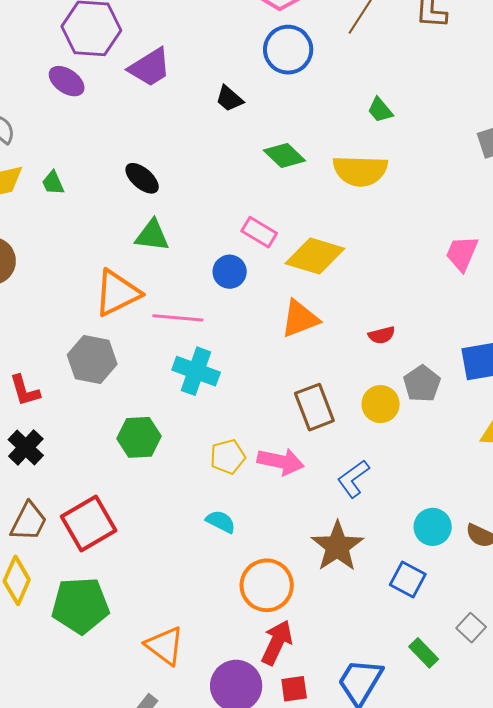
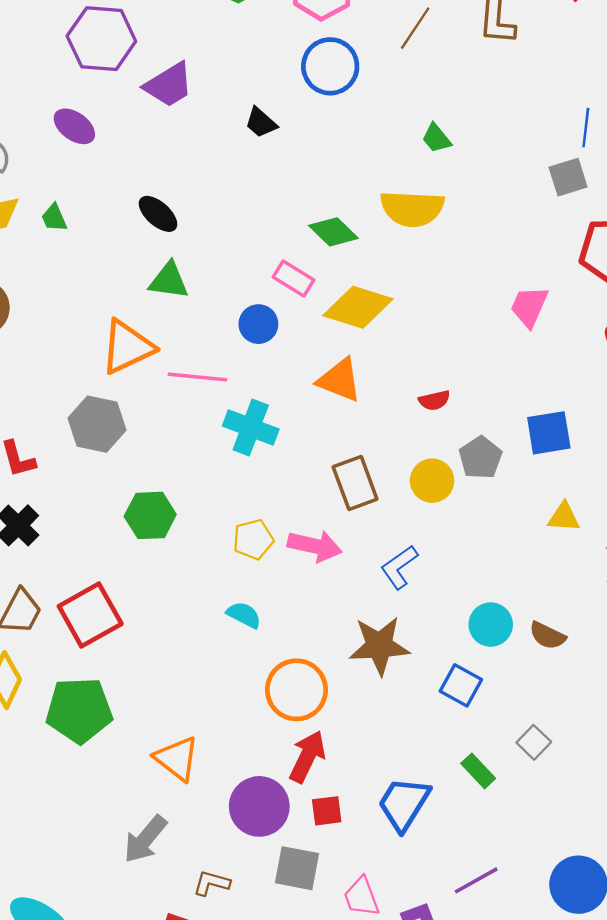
purple ellipse: (67, 81) -> (74, 126), moved
green diamond: (284, 156) -> (333, 232), moved
orange triangle: (300, 319) -> (339, 380), turned 42
cyan cross: (196, 371) -> (251, 428), moved
brown star: (337, 546) -> (379, 646), turned 30

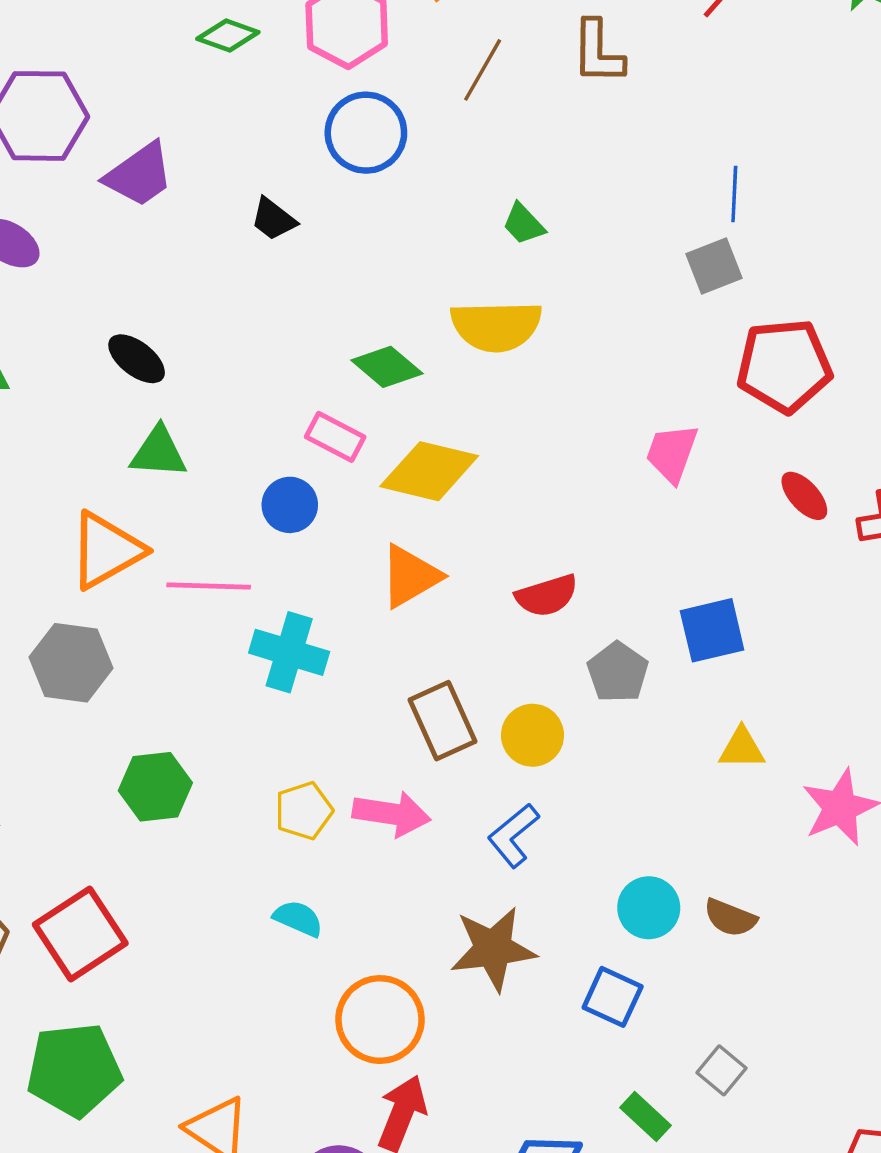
orange triangle: (339, 380) -> (410, 576), turned -48
red semicircle: (434, 400) -> (547, 596), size x1.4
yellow circle: (432, 481) -> (533, 735), moved

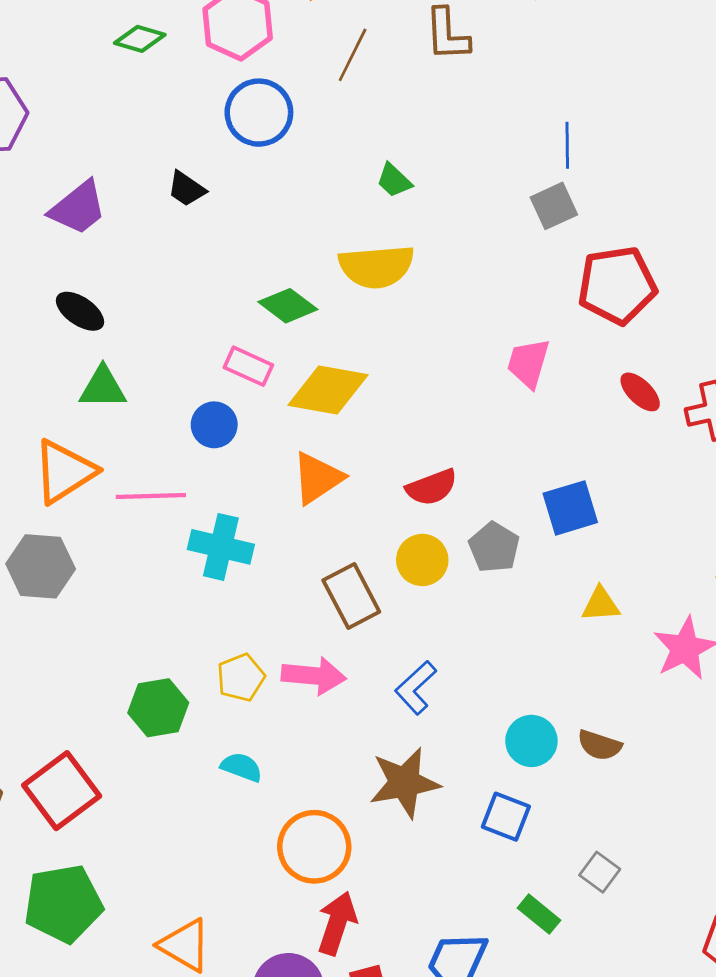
purple trapezoid: (139, 175) -> (78, 208), moved
yellow circle: (533, 735) -> (422, 560), moved
green hexagon: (155, 787) -> (158, 708), moved

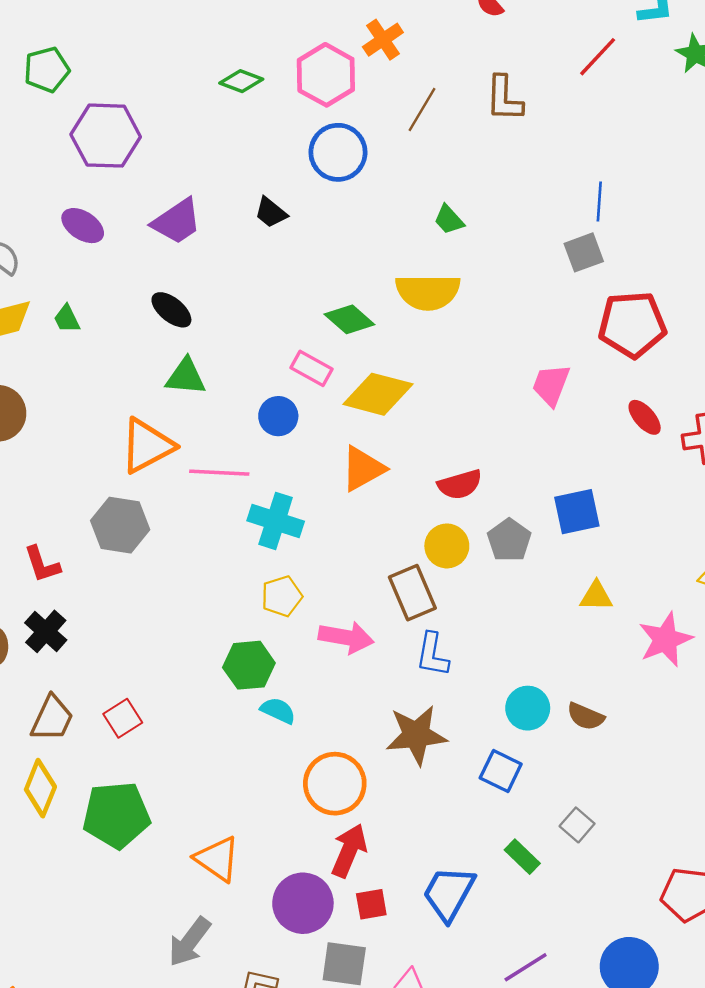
brown rectangle: (351, 596) -> (412, 593), moved
yellow pentagon: (241, 677) -> (282, 596), moved
blue L-shape: (416, 688) -> (432, 655), turned -42
green hexagon: (158, 708) -> (249, 665), moved
red square: (62, 791) -> (123, 718), size x0.6

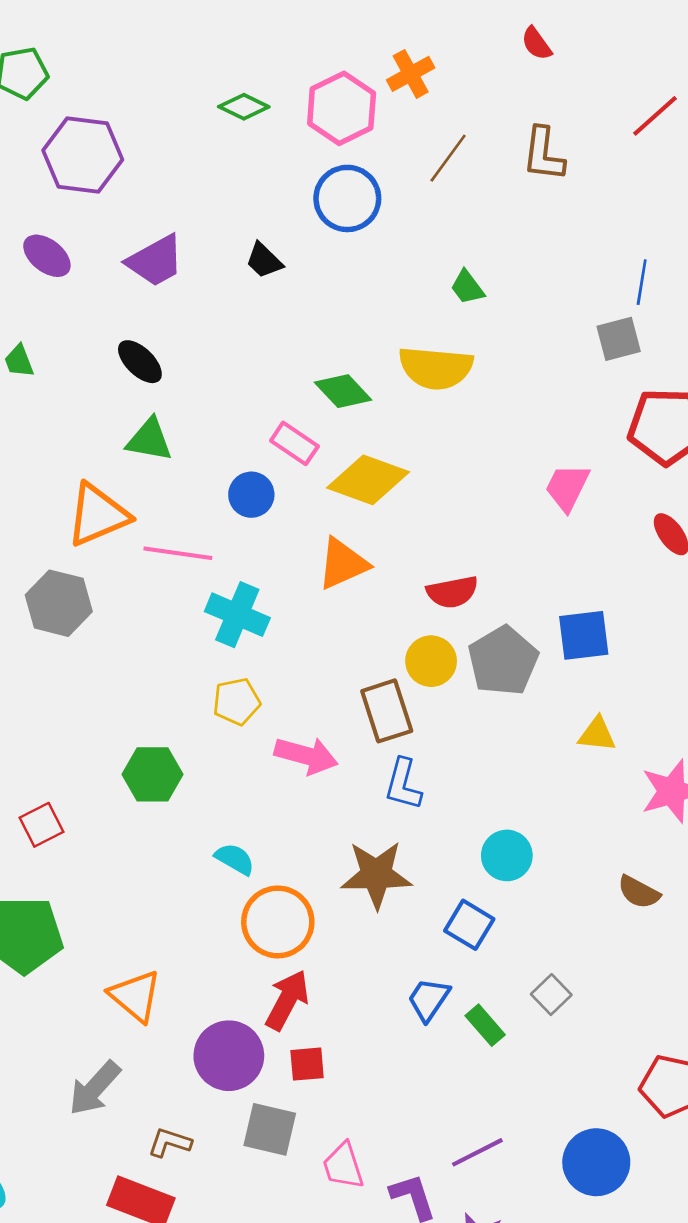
gray pentagon: (509, 540) -> (503, 661), size x1.4
green hexagon: (249, 665) -> (152, 774), moved
cyan semicircle: (278, 711) -> (235, 859), moved
brown semicircle: (586, 716) -> (639, 892), moved
blue trapezoid: (449, 893) -> (429, 999), moved, size x0.7

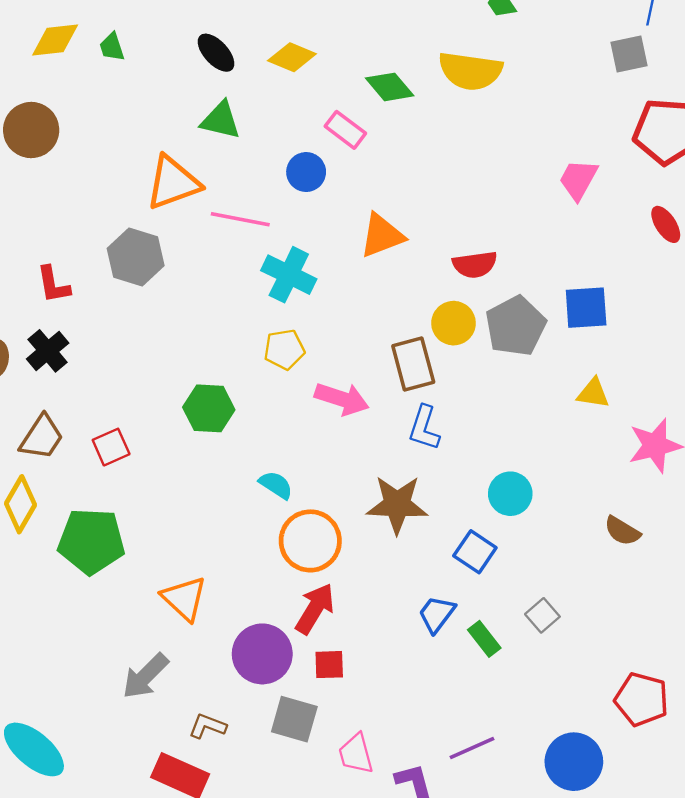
yellow diamond: (368, 480) -> (292, 57), moved, size x0.7

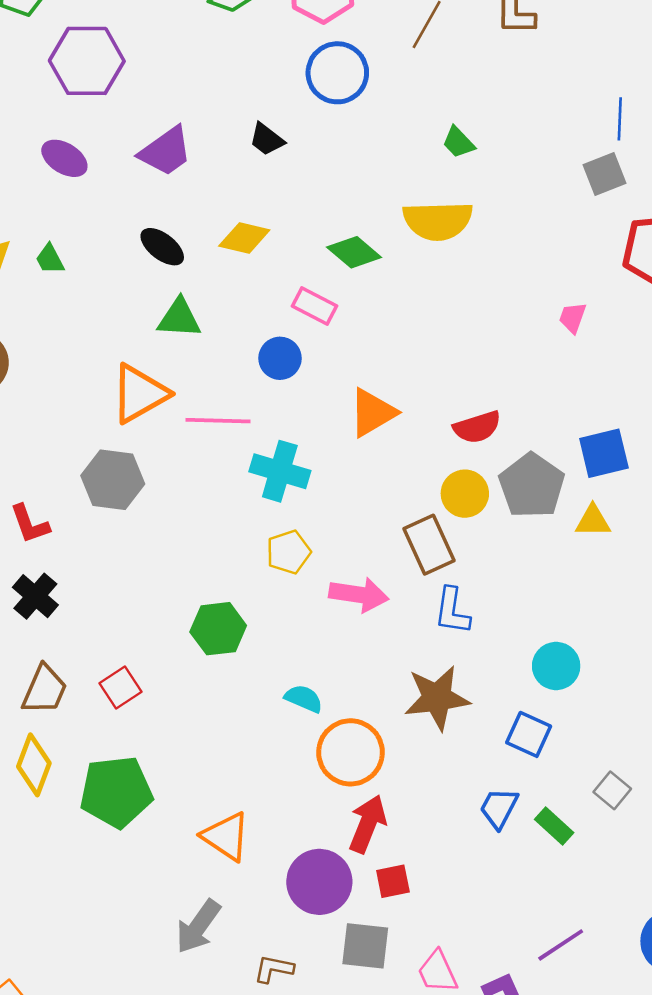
pink trapezoid: (578, 180) -> (573, 318), size x0.7
yellow triangle: (593, 393) -> (593, 521), moved

